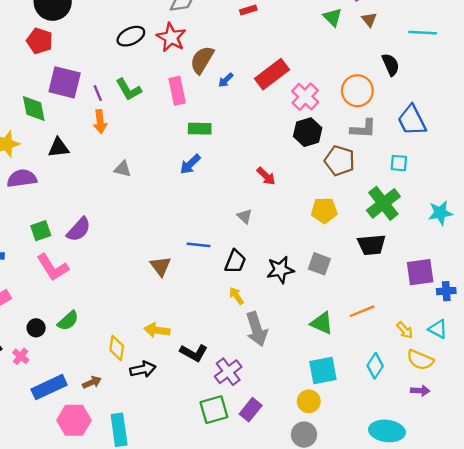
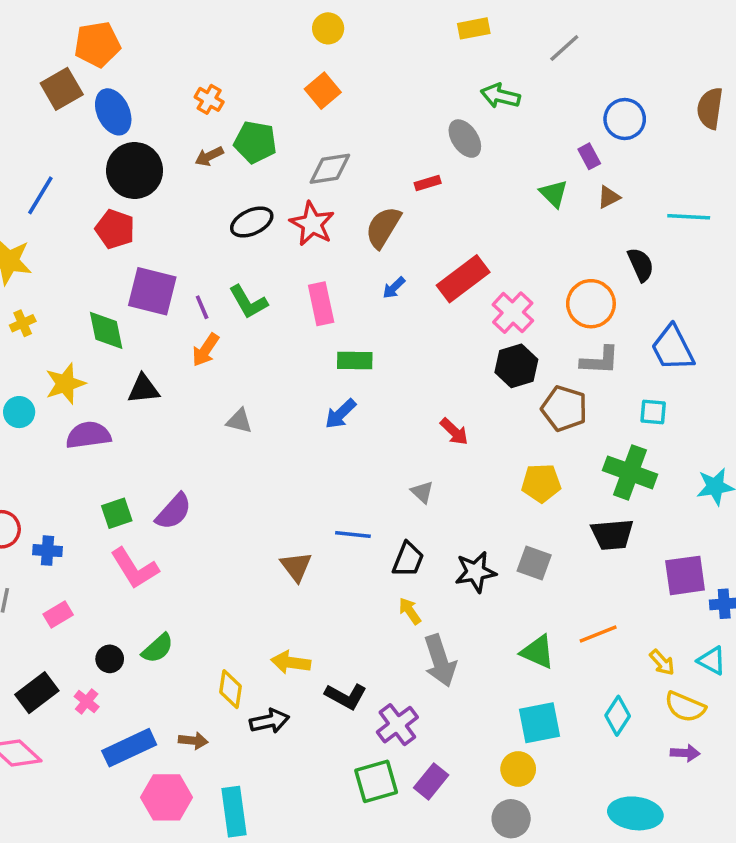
brown triangle: (369, 20) -> (609, 197), turned 42
brown semicircle: (202, 60) -> (383, 227), moved
orange arrow: (100, 122) -> (206, 350), turned 40
green cross: (383, 203) -> (630, 472), turned -32
brown arrow: (92, 382) -> (193, 741), turned 30

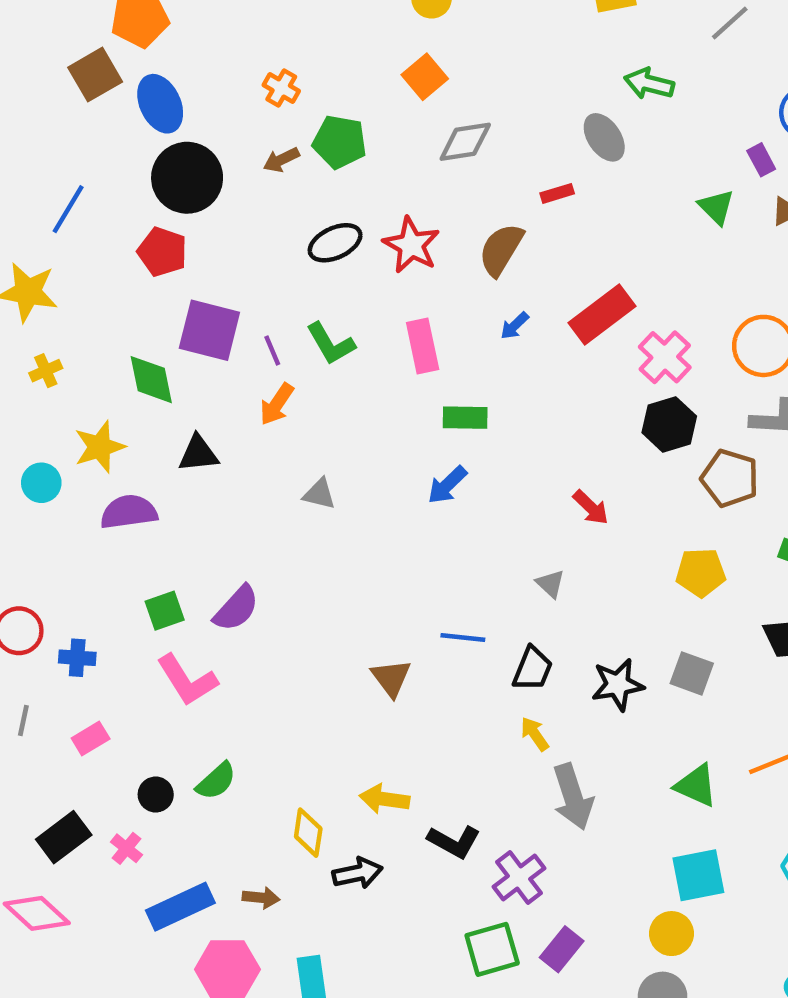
gray diamond: (330, 169) -> (465, 142), moved

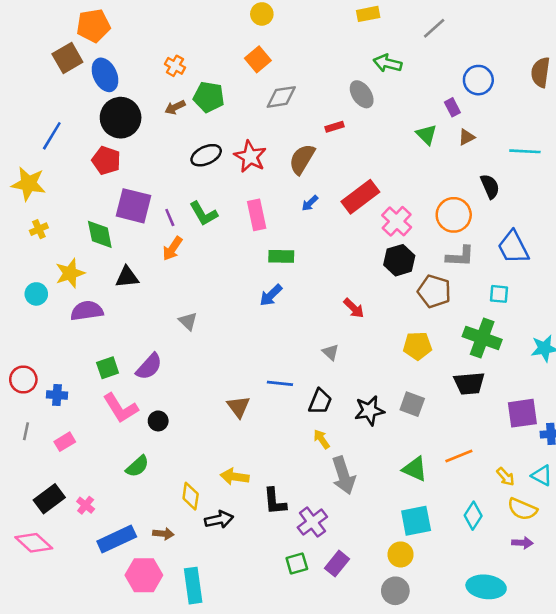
gray triangle: (319, 494) -> (188, 321), moved, turned 30
black circle: (156, 795) -> (158, 421), moved
black L-shape: (454, 842) -> (275, 501), turned 56
green square: (492, 949) -> (297, 564), size x0.7

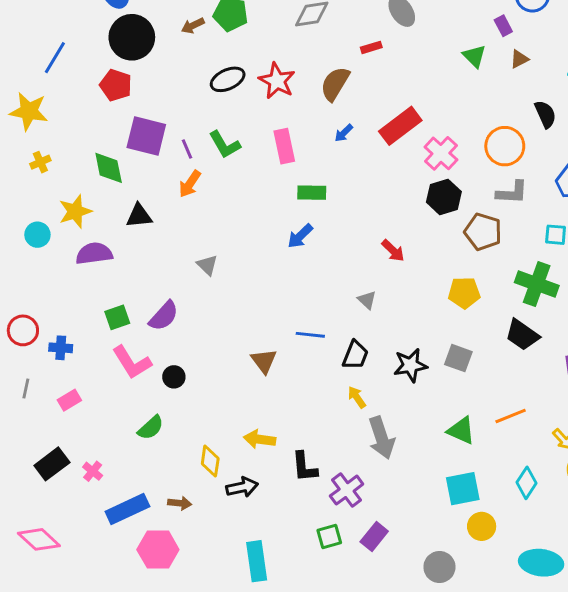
black trapezoid: (469, 383) -> (522, 335), turned 40
pink diamond: (34, 543) -> (39, 539), moved
yellow circle: (401, 554) -> (482, 526), moved
cyan rectangle: (193, 586) -> (257, 561), moved

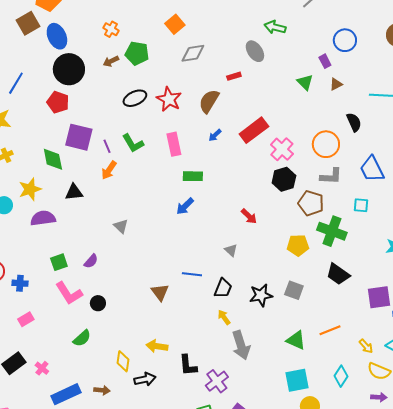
green cross: (537, 284) -> (332, 231), moved
purple semicircle: (164, 316) -> (91, 261), size x0.7

